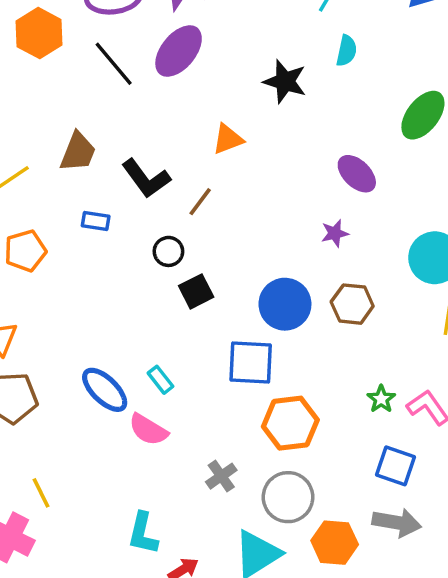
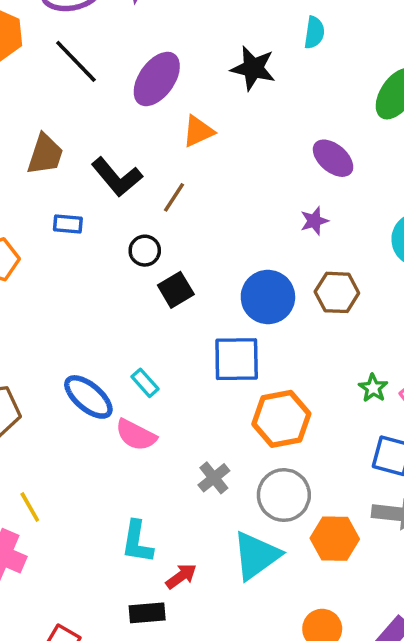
purple ellipse: (179, 51) -> (157, 79), moved

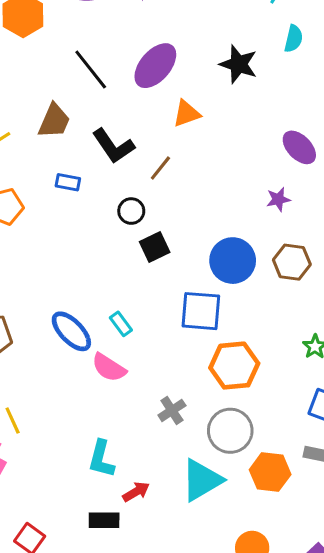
black line: (76, 61) -> (91, 69), moved

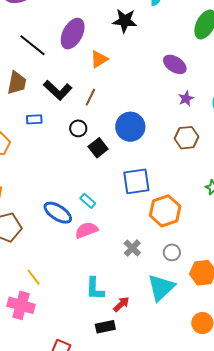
purple star: (278, 199) -> (186, 99), moved
blue circle: (233, 261) -> (130, 127), moved
pink semicircle: (109, 368) -> (86, 230), turned 140
gray circle: (230, 431) -> (172, 252), size x0.6

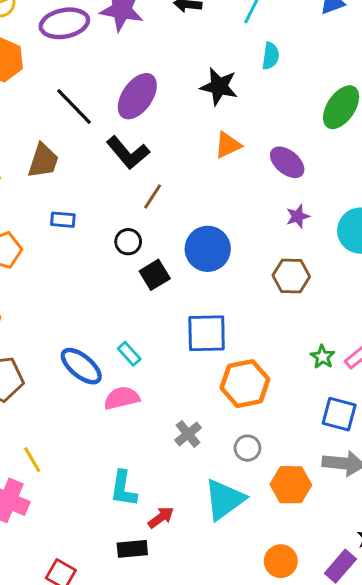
orange triangle: (99, 59) -> (228, 145), moved
black L-shape: (58, 90) -> (128, 153), moved

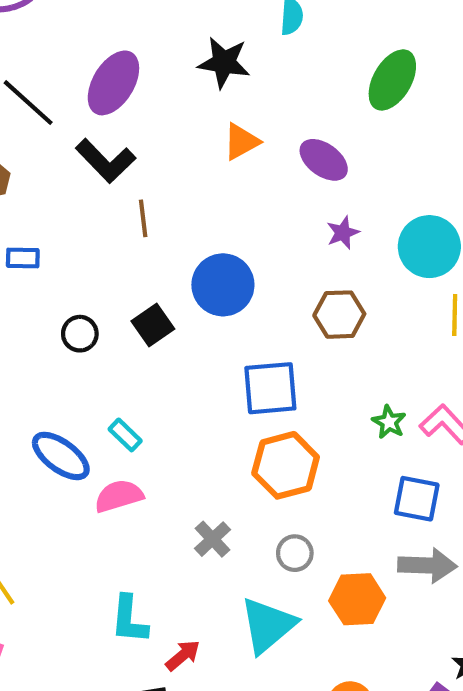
brown line: (153, 196) -> (143, 218), turned -36
black circle: (128, 242) -> (80, 334), moved
blue square: (207, 333) -> (270, 388), moved

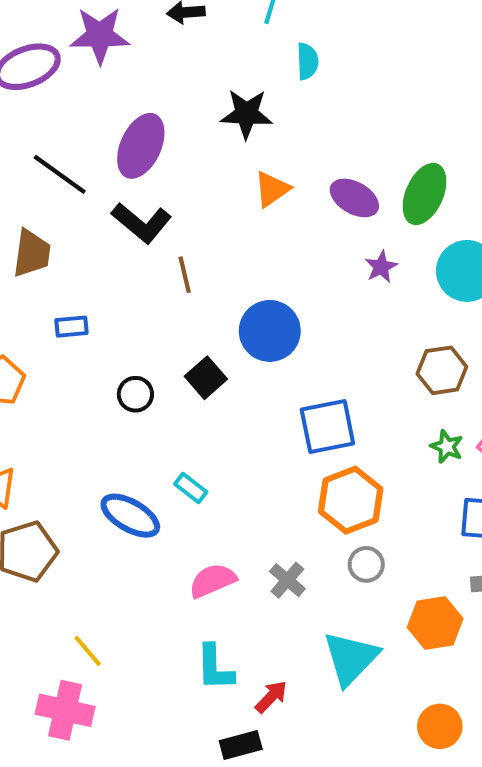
green ellipse: (392, 80) -> (425, 194), moved
brown hexagon: (339, 315) -> (442, 370), moved
pink semicircle: (119, 496) -> (213, 581), moved
gray circle: (295, 553) -> (366, 564), moved

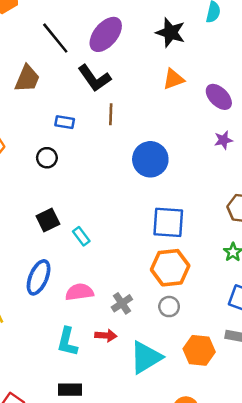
blue rectangle: (71, 327) -> (65, 122), moved
black square: (206, 378) -> (48, 220), moved
black circle: (135, 394) -> (47, 158), moved
blue ellipse: (130, 516) -> (39, 277), moved, turned 68
red arrow: (271, 697) -> (106, 335), moved, turned 35

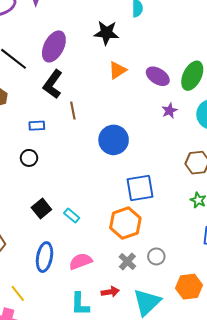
black L-shape: (94, 78) -> (53, 84), turned 84
orange hexagon: (170, 268) -> (125, 223), moved
gray cross: (122, 303) -> (127, 262), moved

